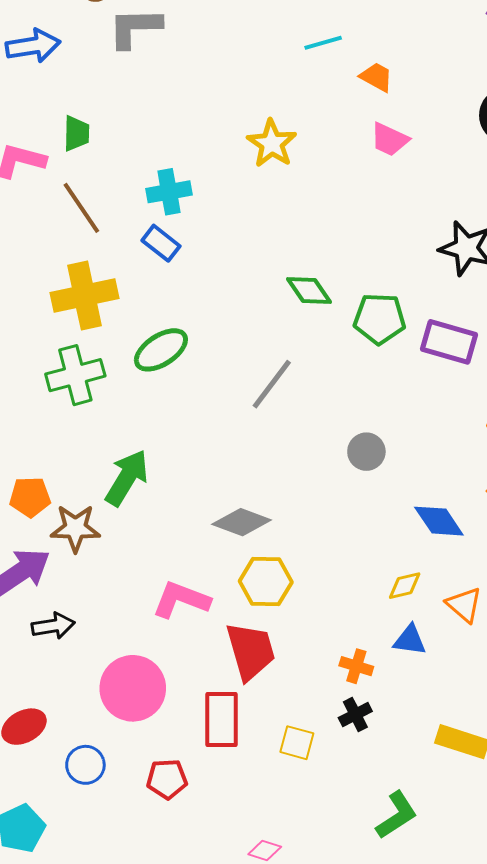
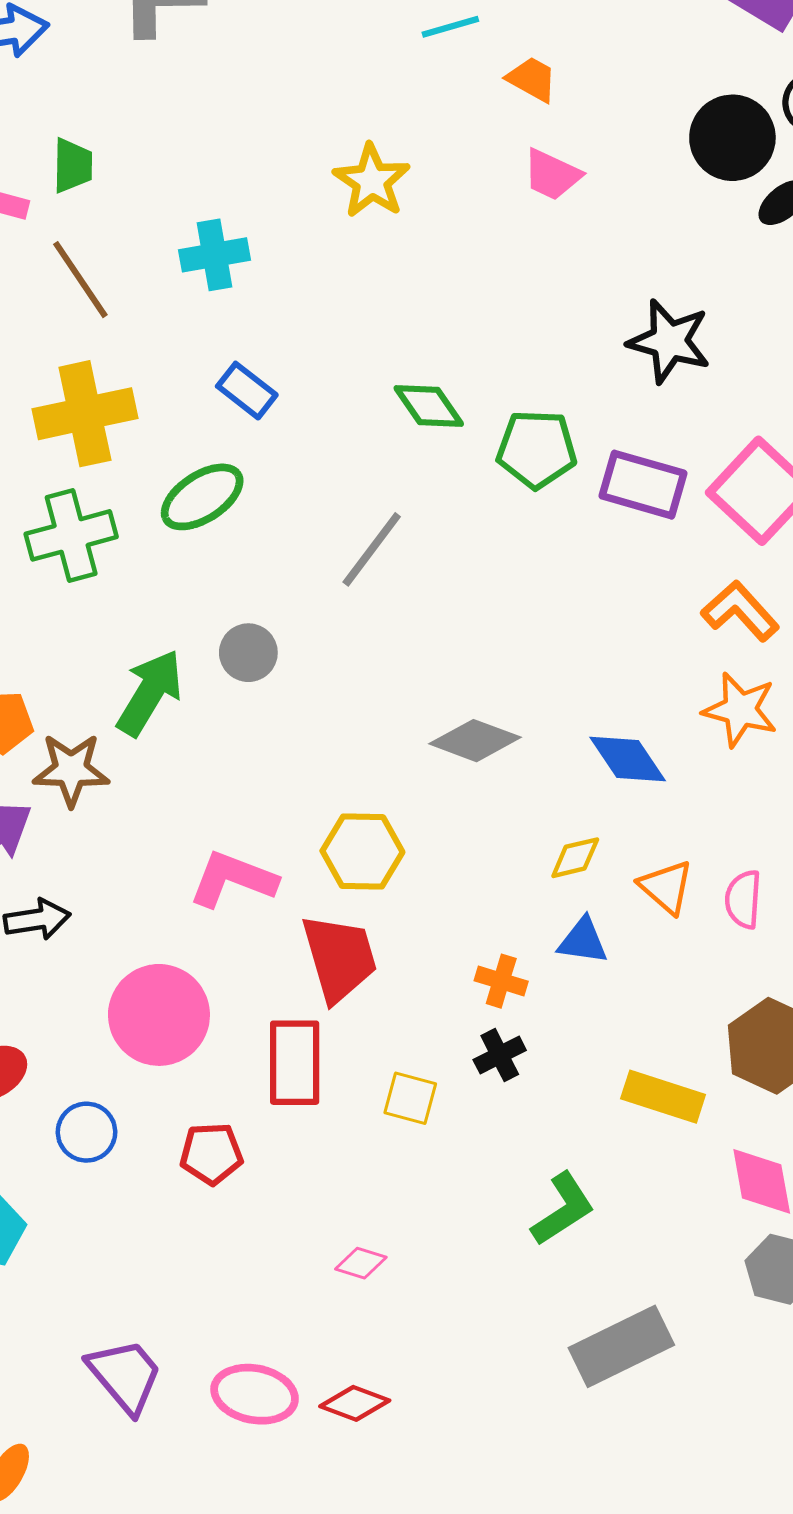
blue rectangle: (161, 243) -> (247, 391), moved
gray circle: (366, 452) -> (248, 653), moved
gray diamond: (242, 522) -> (475, 741), moved

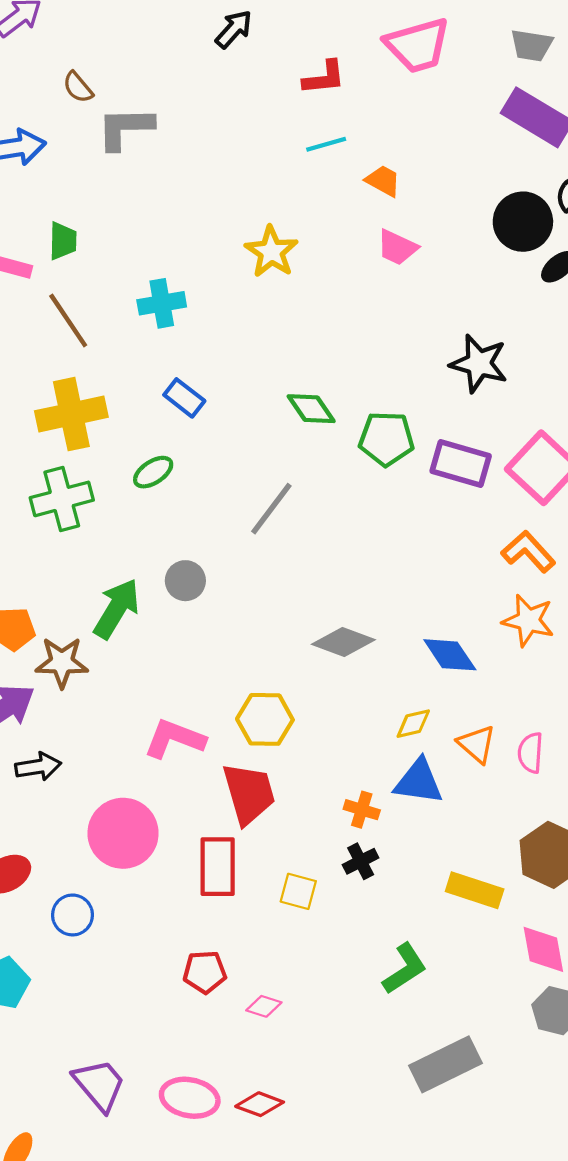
green ellipse: (202, 497) -> (153, 472), size x0.7
blue triangle: (583, 941) -> (419, 782), size x1.4
red pentagon: (211, 1154) -> (205, 972), moved

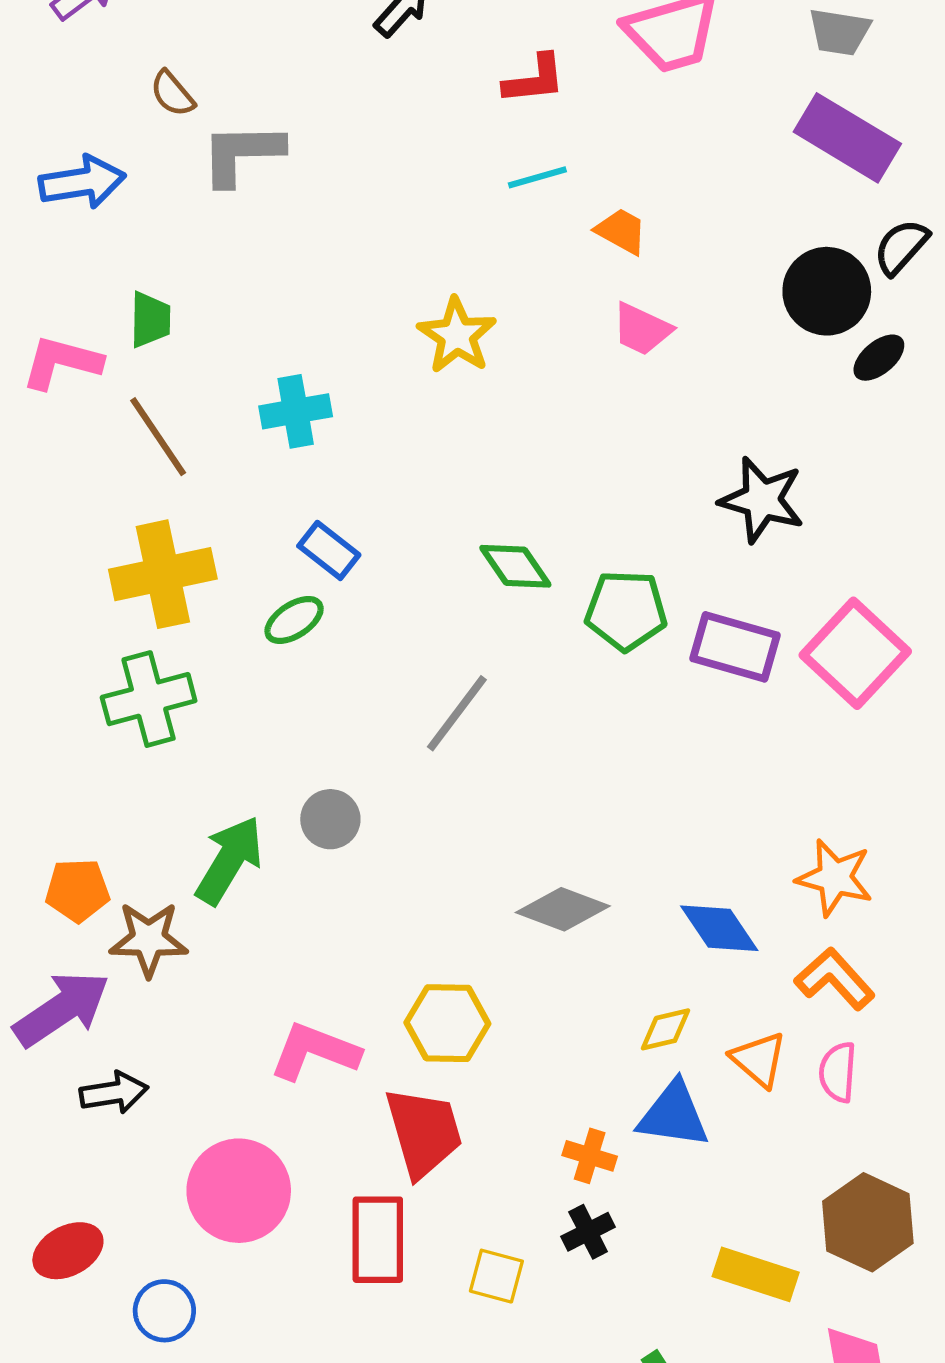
green ellipse: (153, 472) -> (294, 620), moved
orange L-shape: (528, 552) -> (835, 979), moved

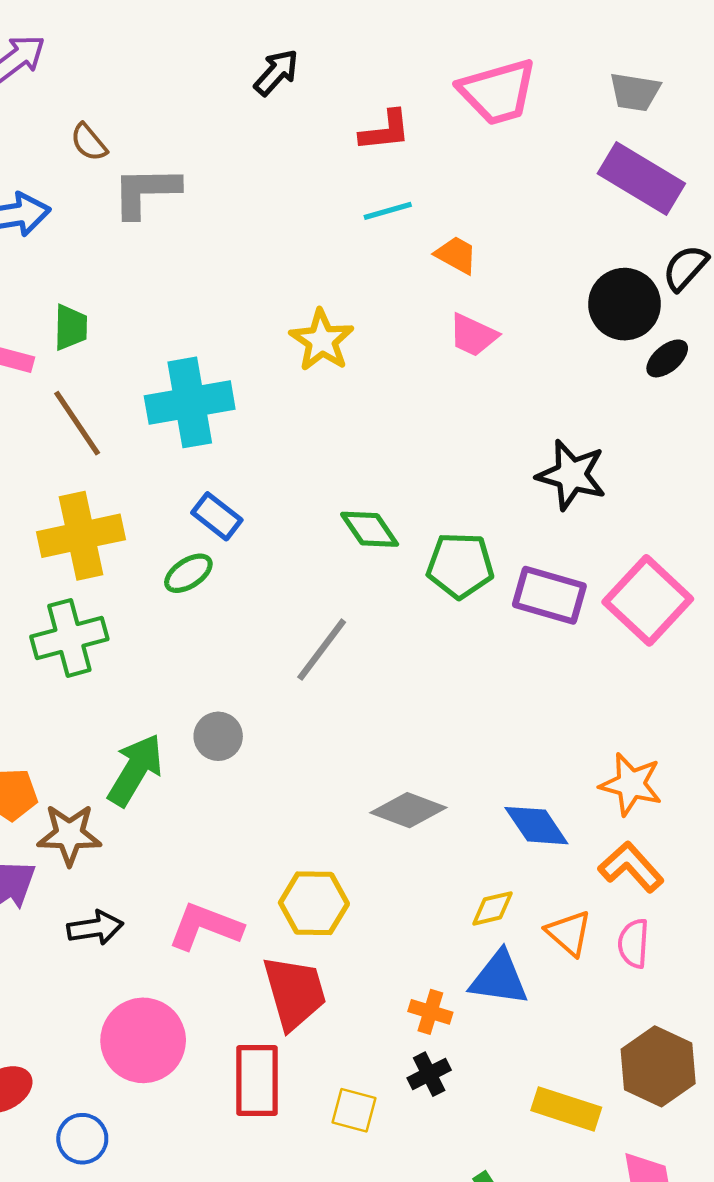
cyan cross: (296, 411) -> (190, 402), size x1.5
black arrow: (114, 1093) -> (95, 928), moved

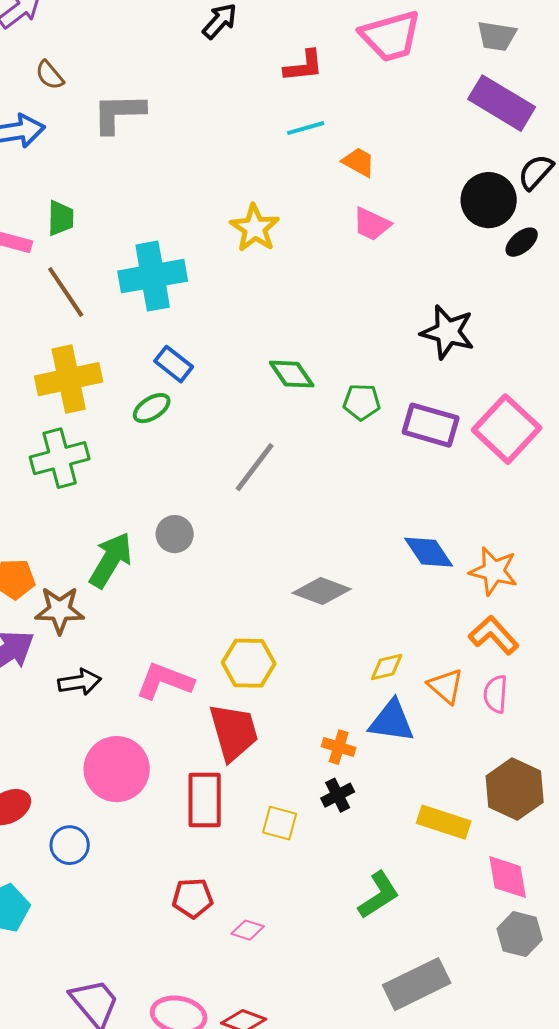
brown semicircle: (89, 142) -> (50, 75), moved
green pentagon: (460, 565) -> (362, 402), size x0.7
blue diamond: (536, 826) -> (429, 552), moved

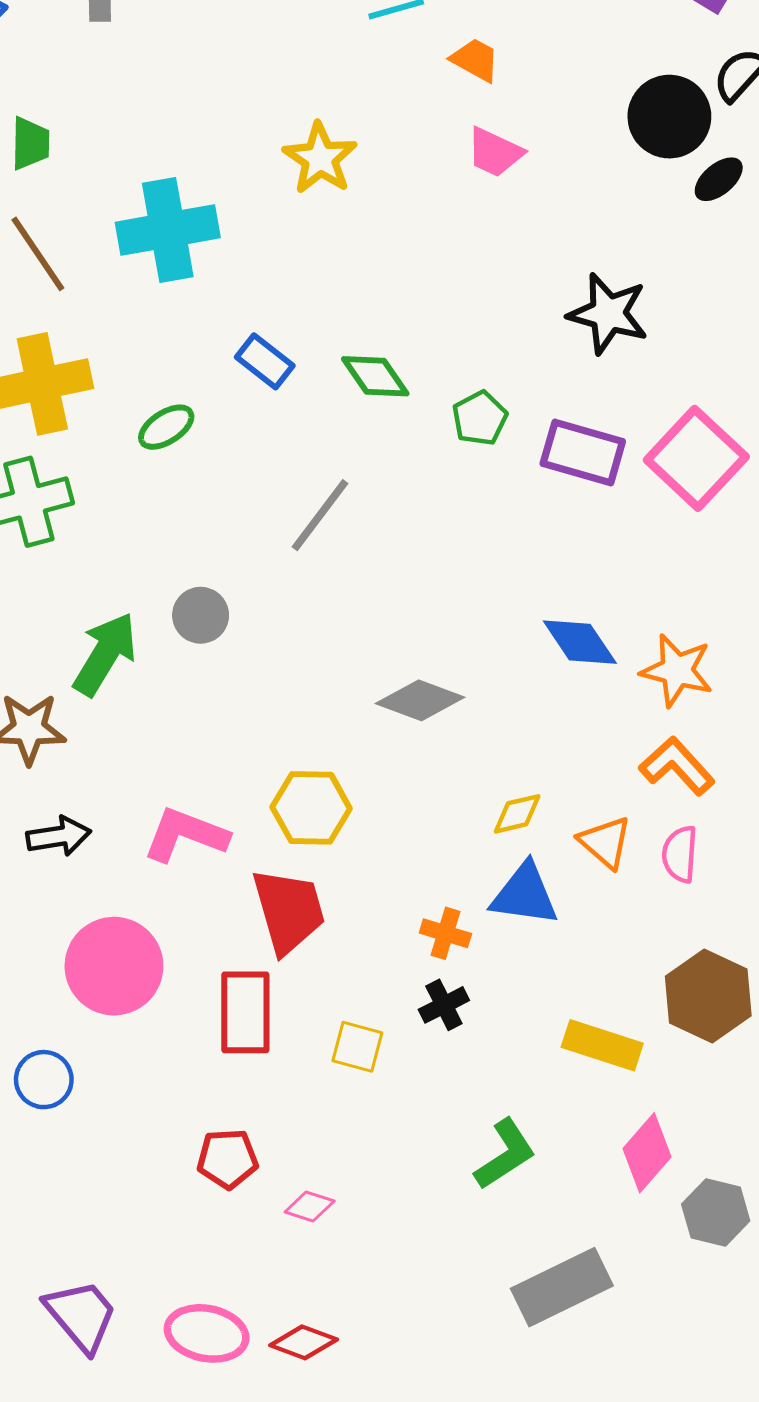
blue rectangle: (174, 364) -> (265, 361), moved
green pentagon: (362, 402) -> (480, 418), turned -30
pink diamond: (508, 877) -> (647, 1153), moved, turned 51

